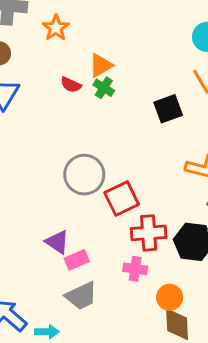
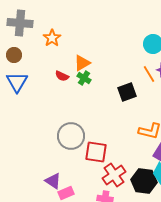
red square: (122, 199) -> (96, 152), turned 35
red cross: (149, 233) -> (114, 175), turned -30

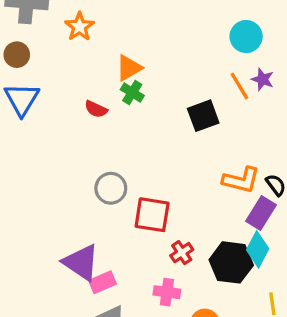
red semicircle: (62, 76) -> (96, 109), moved
gray circle: (71, 136) -> (111, 188), size x0.7
red cross: (114, 175) -> (182, 253), size x0.6
purple triangle: (53, 181) -> (81, 262), size x1.4

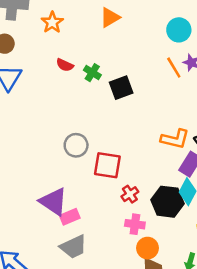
orange triangle: (129, 68) -> (110, 17), moved
red semicircle: (96, 109) -> (65, 65), moved
black square: (203, 116) -> (121, 88), moved
pink cross: (167, 292) -> (135, 224), moved

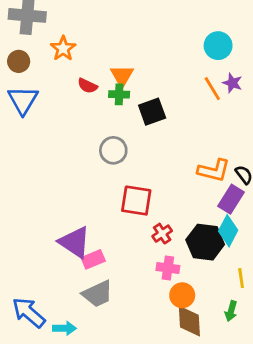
orange triangle: (110, 17) -> (122, 76), moved, turned -30
orange star: (52, 22) -> (63, 48), moved
green cross: (92, 73) -> (119, 94), turned -30
gray circle: (76, 145) -> (113, 150), moved

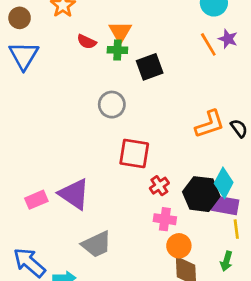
orange L-shape: (214, 170) -> (210, 124), turned -32
purple rectangle: (231, 199) -> (225, 205), moved, turned 68
pink rectangle: (93, 259) -> (36, 200), moved

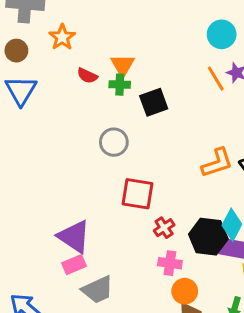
pink rectangle: (36, 200) -> (74, 265), moved

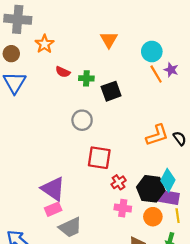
cyan circle: (222, 34) -> (152, 52), moved
orange triangle: (123, 65) -> (109, 40), moved
orange circle: (185, 291) -> (153, 217), moved

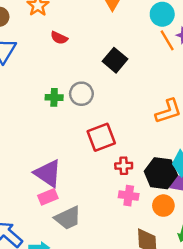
green cross: (86, 78) -> (54, 97), moved
black square: (111, 91) -> (115, 60), turned -30
red square: (99, 158) -> (101, 137), turned -30
red cross: (119, 182) -> (124, 166), turned 32

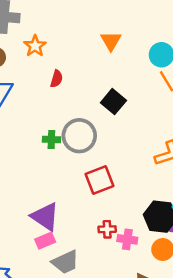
red semicircle: (59, 38) -> (57, 79), turned -98
gray circle: (81, 94) -> (79, 136), size x1.4
red cross: (124, 166) -> (107, 229), moved

